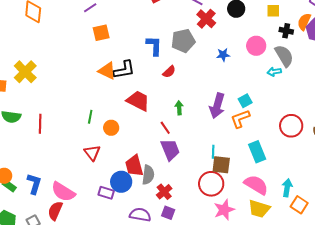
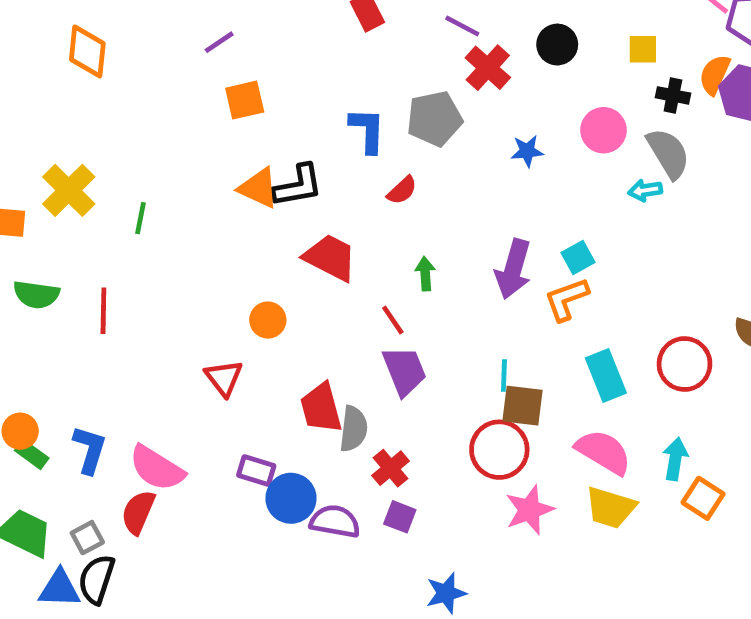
green line: (90, 117) -> (141, 218), moved
red circle: (291, 126) -> (685, 364), moved
blue circle: (121, 182) -> (291, 498), moved

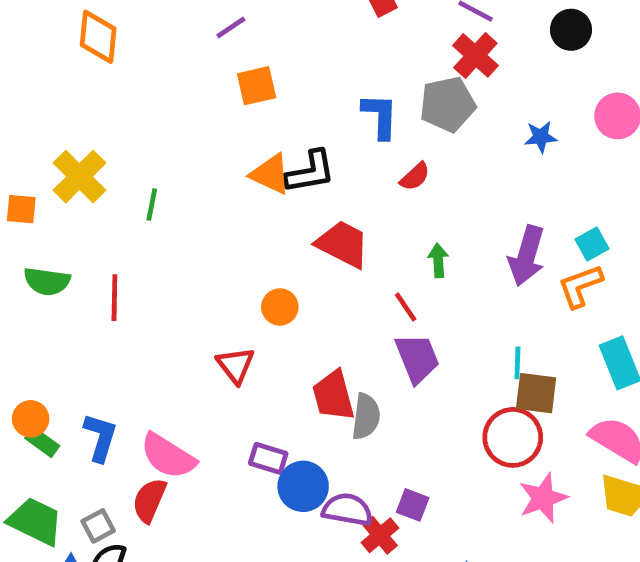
red cross: (488, 68) -> (475, 55), moved
red cross: (391, 468) -> (380, 535), moved

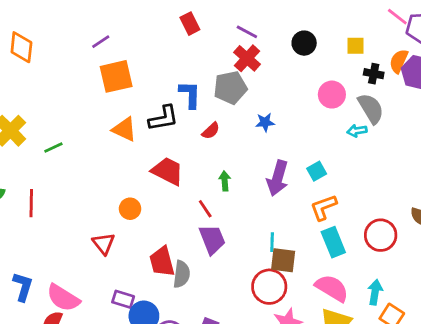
orange square: (257, 86) -> (116, 76), size x1.4
blue star: (541, 137) -> (265, 122), moved
black L-shape: (310, 172) -> (163, 118), moved
green line: (152, 204) -> (53, 147), turned 54
orange L-shape: (580, 286) -> (324, 207), moved

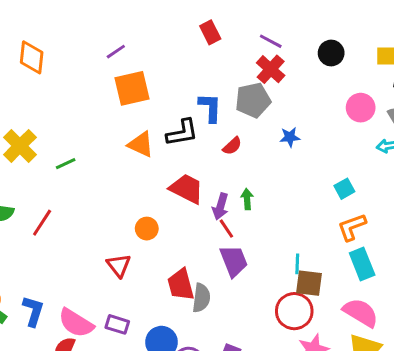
purple arrow: (278, 178) -> (220, 206), moved, size x0.7
red line: (31, 203) -> (42, 223), turned 32
purple rectangle: (123, 299) -> (117, 324), moved

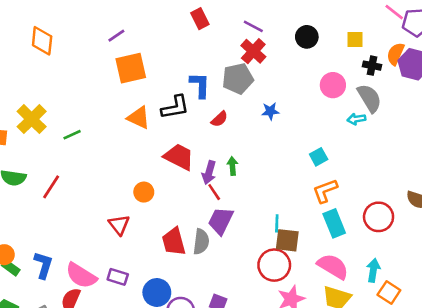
purple trapezoid: (234, 261) -> (221, 221), turned -132
gray semicircle: (201, 298) -> (201, 242), moved

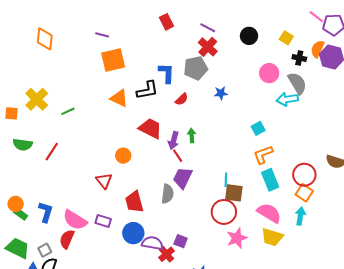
purple line: (116, 36) -> (102, 35), turned 48
yellow square: (355, 39) -> (286, 38), turned 32
cyan arrow: (356, 119) -> (287, 99), size x1.5
red trapezoid: (174, 242) -> (134, 202), moved
orange square: (389, 292) -> (304, 193), moved

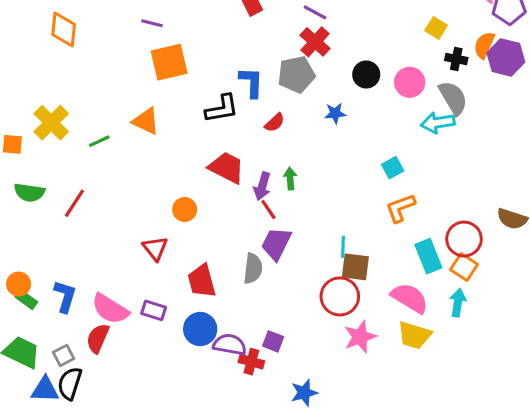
black circle: (249, 36) -> (366, 75), moved
orange triangle: (119, 98) -> (146, 121), moved
cyan rectangle: (270, 180) -> (428, 256), moved
red cross: (166, 254) -> (251, 362), turned -35

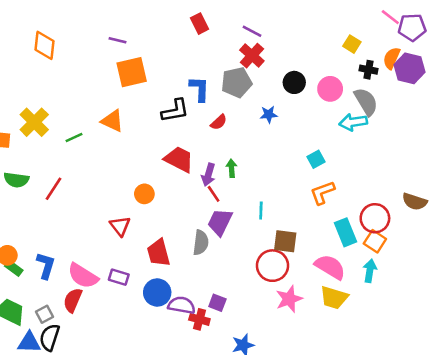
cyan line: (343, 247) -> (261, 211), moved

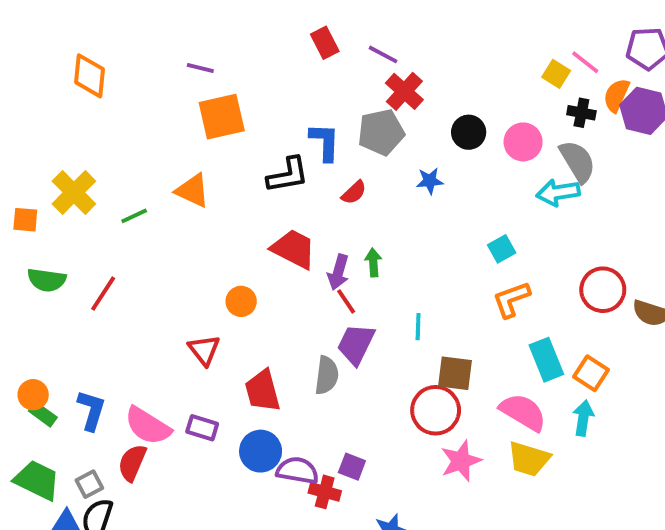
pink line: (390, 17) -> (585, 62), moved
purple line: (252, 31) -> (383, 54), moved
red circle: (375, 218) -> (603, 290), moved

